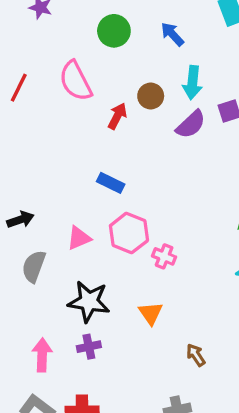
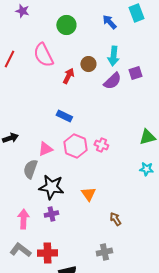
blue arrow: (172, 34) -> (109, 22), moved
pink cross: (164, 256) -> (101, 145), moved
gray semicircle: (34, 266) -> (30, 169), moved

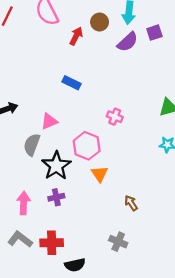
pink hexagon: (75, 146) -> (87, 146), moved
black star: (51, 187) -> (56, 166), turned 30
gray cross: (104, 252) -> (118, 242), turned 35

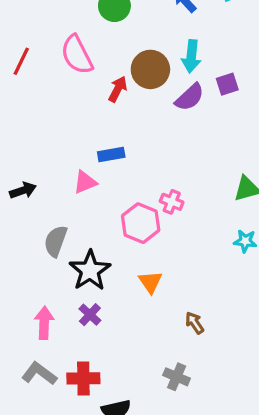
brown circle: (100, 22) -> (150, 69), size x1.5
blue rectangle: (71, 83) -> (111, 154), turned -36
pink triangle: (49, 121) -> (85, 182), moved
pink hexagon: (87, 146) -> (141, 223), moved
purple cross: (56, 197) -> (90, 315), turned -35

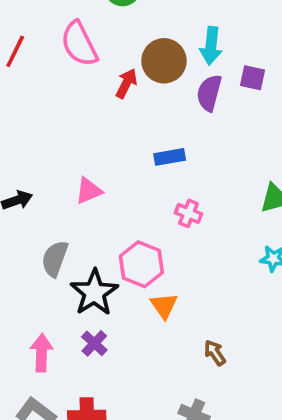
purple square: (227, 84) -> (253, 78), turned 30
purple semicircle: (190, 97) -> (209, 93), turned 148
blue rectangle: (111, 154) -> (170, 157), moved
pink hexagon: (141, 223) -> (141, 264), moved

